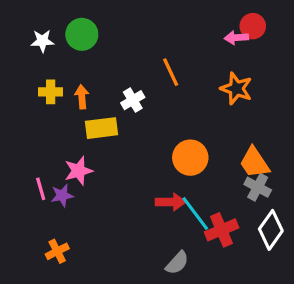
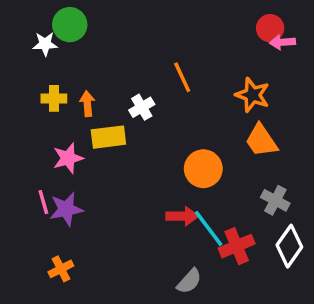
green circle: (82, 34) -> (70, 25), moved
pink arrow: (236, 38) -> (282, 42), moved
orange trapezoid: (254, 163) -> (261, 141), moved
pink star: (79, 171) -> (68, 158), moved
purple star: (62, 195) -> (66, 209), size x1.4

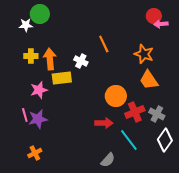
orange arrow: (87, 104) -> (50, 59), size x1.5
white cross: (142, 107) -> (81, 61), turned -32
cyan line: (209, 228) -> (129, 140), moved
red cross: (237, 246) -> (135, 112), moved

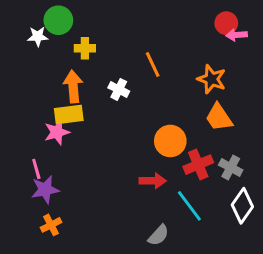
yellow cross: (31, 56) -> (85, 48), moved
yellow rectangle: (62, 78) -> (69, 114), moved
purple star: (38, 119) -> (45, 190), moved

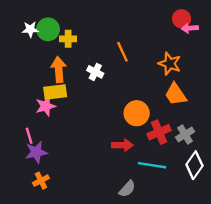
green circle: (58, 20) -> (48, 29), moved
gray cross: (231, 167) -> (185, 134), turned 30
cyan line: (189, 206) -> (152, 165), turned -44

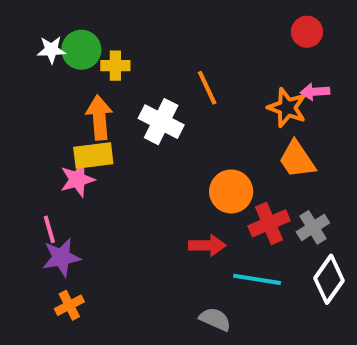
pink arrow: (190, 28) -> (315, 92), moved
white cross: (95, 72) -> (161, 122), size x1.5
gray semicircle: (127, 189) -> (215, 319), turned -108

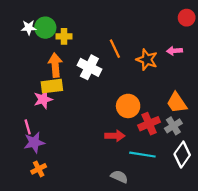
red circle: (307, 32) -> (187, 18), moved
orange star: (287, 108) -> (147, 60), moved
orange trapezoid: (297, 160) -> (177, 103), moved

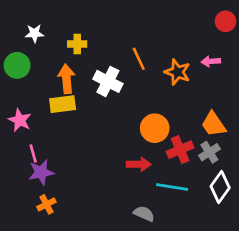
green circle: (45, 28) -> (17, 65), moved
pink star: (43, 99) -> (20, 120), moved, turned -30

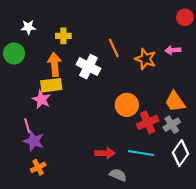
pink star: (20, 120) -> (41, 99), moved
red arrow: (139, 164) -> (105, 153), moved
purple star: (41, 172) -> (34, 141), turned 30

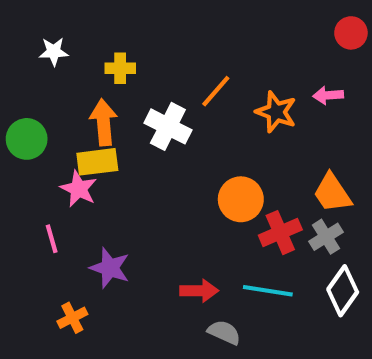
orange line: (114, 48) -> (216, 91), turned 66
green circle: (14, 53) -> (27, 139), moved
purple star: (34, 141) -> (110, 268), moved

